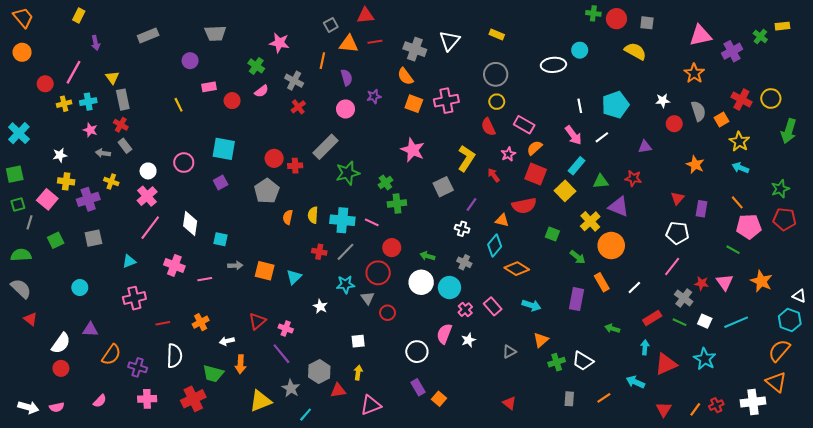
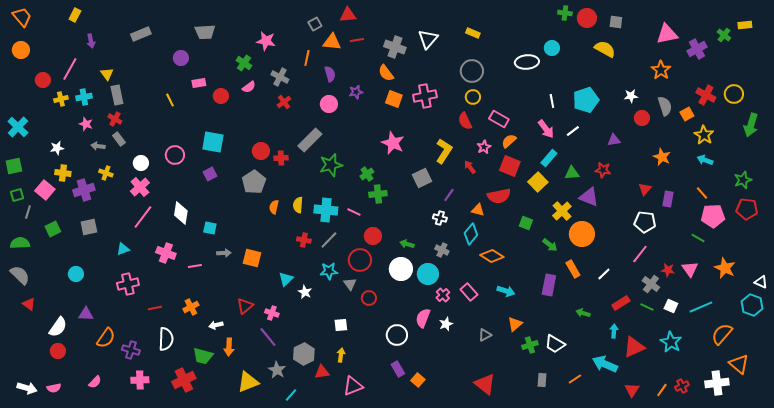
cyan triangle: (294, 277) -> (286, 279), moved
orange semicircle: (779, 351) -> (722, 334), moved
cyan arrow: (635, 382) -> (605, 364), size x1.4
red triangle: (509, 403) -> (485, 384), size x1.6

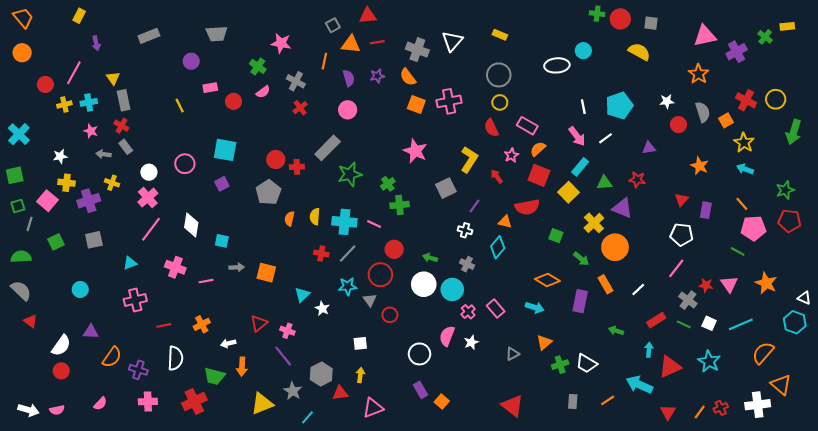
purple star: (356, 92) -> (377, 76), moved
orange diamond: (492, 256) -> (547, 280), moved

